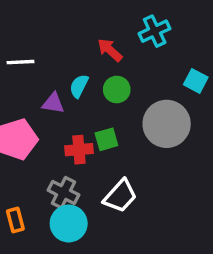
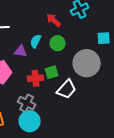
cyan square: (196, 81) -> (104, 38), turned -32
white trapezoid: (120, 196) -> (67, 89), moved

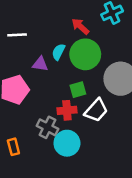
green circle: (58, 43) -> (85, 54), size x1.6
red cross: (36, 78) -> (67, 110), moved
cyan circle: (30, 121) -> (67, 143), moved

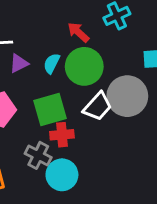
purple triangle: (40, 64) -> (19, 63), moved, turned -35
green square: (78, 90) -> (50, 109), moved, size x1.6
white trapezoid: (96, 110) -> (98, 106), moved

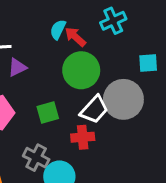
cyan semicircle: (52, 63) -> (58, 30), moved
green square: (50, 109) -> (48, 112), size x0.7
red cross: (62, 135) -> (83, 137), moved

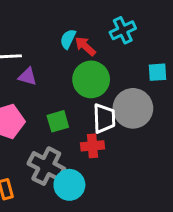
purple triangle: (17, 67) -> (28, 77), turned 42
white trapezoid: (94, 110) -> (104, 118), turned -44
gray cross: (36, 158) -> (46, 166), size x1.4

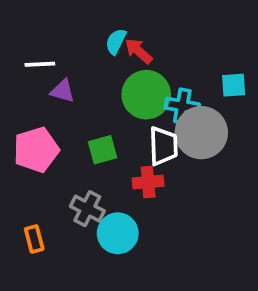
cyan cross: (123, 30) -> (182, 106), moved, turned 35
gray cross: (46, 166) -> (87, 209), size x0.7

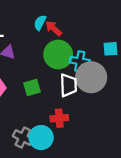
red cross: (148, 182) -> (59, 118), moved
gray cross: (87, 209) -> (23, 138), moved

